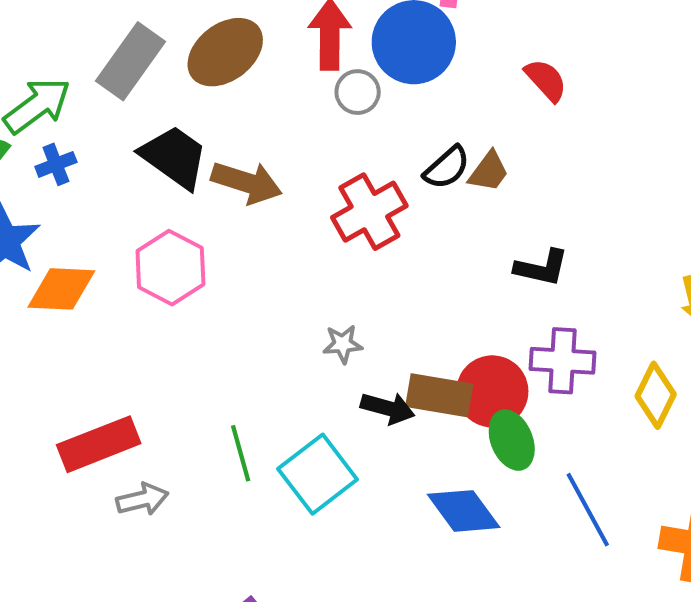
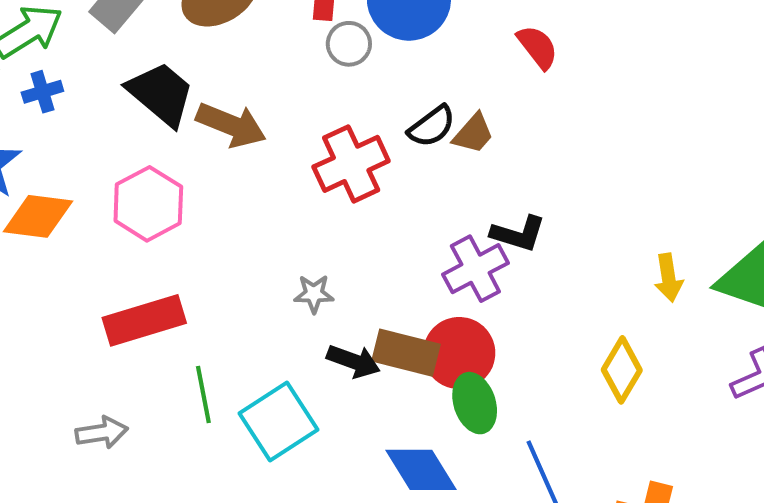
purple cross: (563, 361) -> (475, 269), moved, turned -36
red rectangle: (99, 444) -> (144, 320), moved

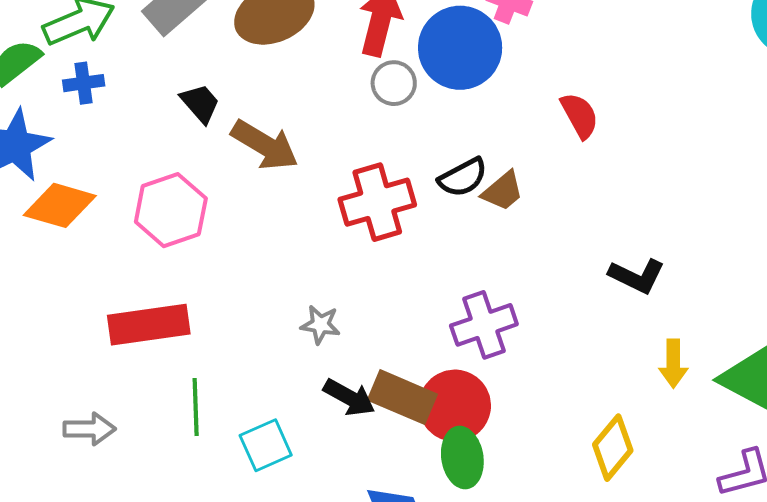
black trapezoid: (161, 94) -> (200, 103), size x0.6
black L-shape: (518, 234) -> (637, 276), moved
cyan square: (278, 421) -> (266, 445), size x0.7

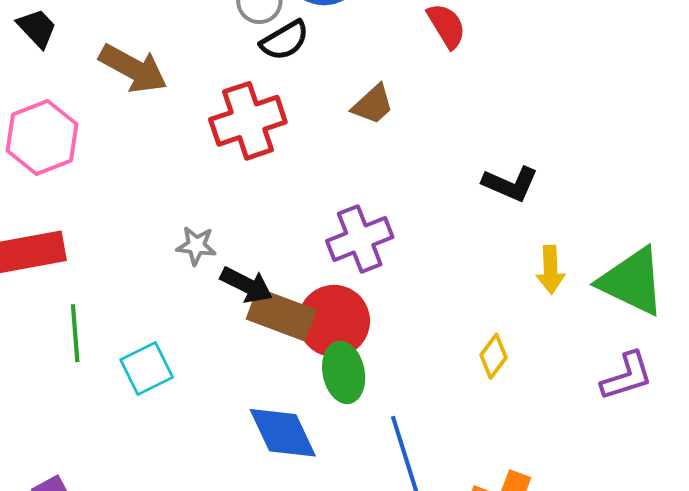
black trapezoid: (200, 103) -> (37, 28), moved
black semicircle: (463, 177) -> (285, 40), moved
black arrow: (349, 397) -> (247, 285), moved
yellow diamond: (613, 448) -> (494, 356), size x0.7

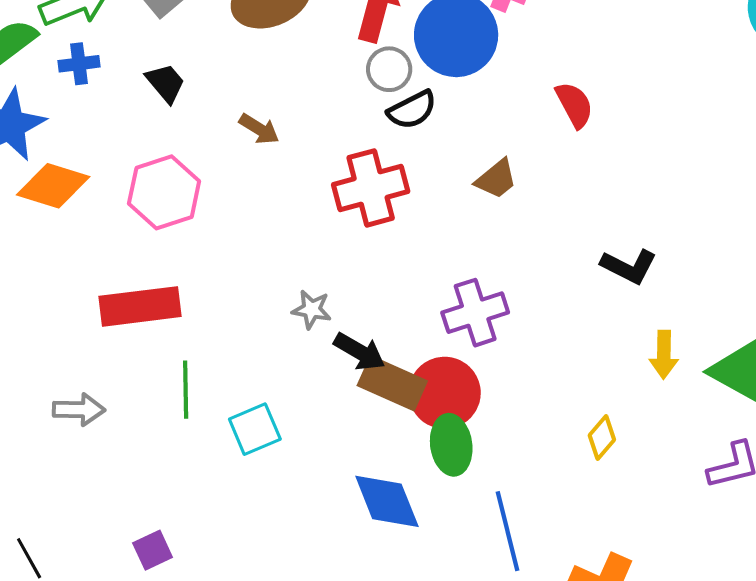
brown arrow: (133, 69) -> (259, 129), size x0.6

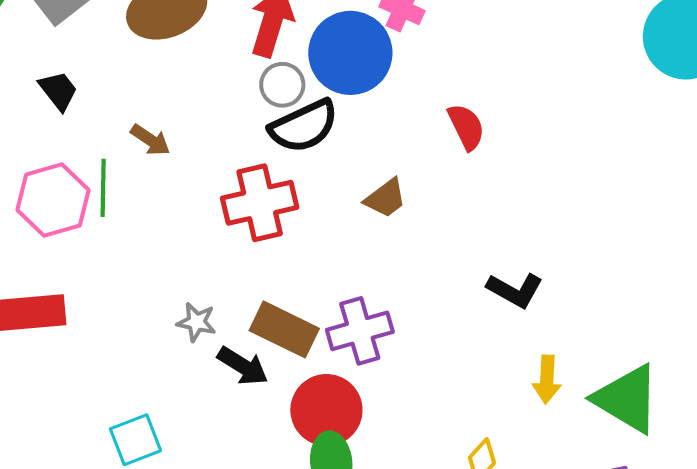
black semicircle: (412, 110) -> (304, 126), size x1.4
brown rectangle: (392, 383) -> (284, 329), moved
green line: (186, 390) -> (103, 188), moved

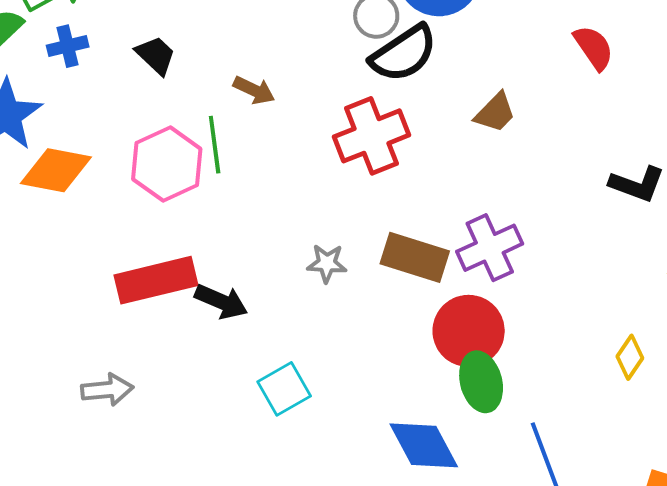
red semicircle: (466, 127) -> (594, 48), moved
black arrow: (243, 366) -> (221, 301), moved

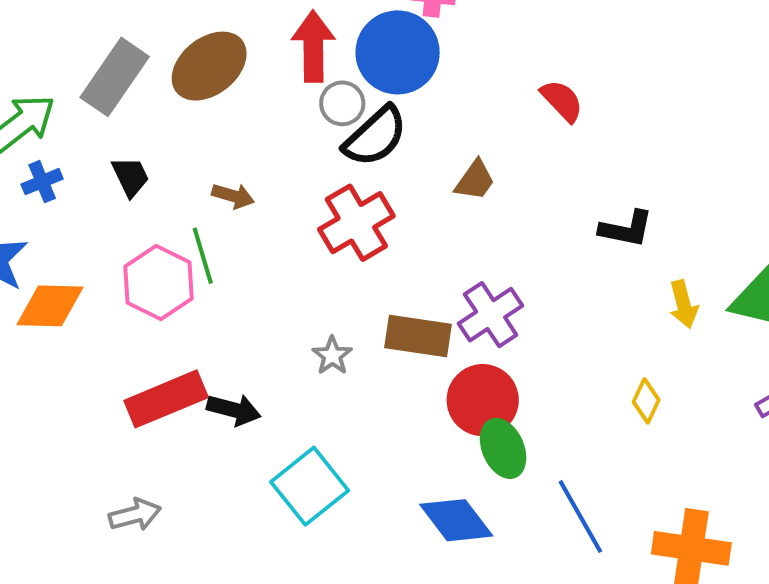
black trapezoid: (156, 55) -> (131, 177), turned 30
gray star: (327, 263) -> (332, 356), turned -30
cyan square: (284, 389) -> (310, 486), size x1.4

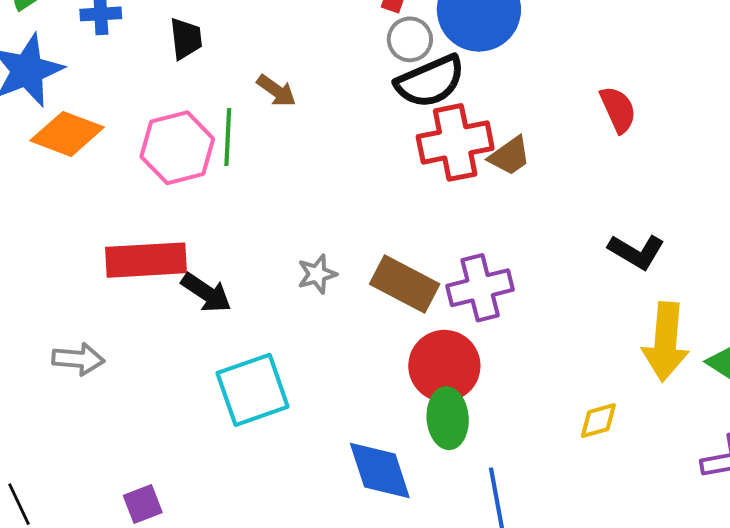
red cross: (356, 223) -> (455, 142), moved
yellow arrow: (684, 304) -> (666, 342), size x1.6
yellow diamond: (646, 401) -> (598, 421), turned 30

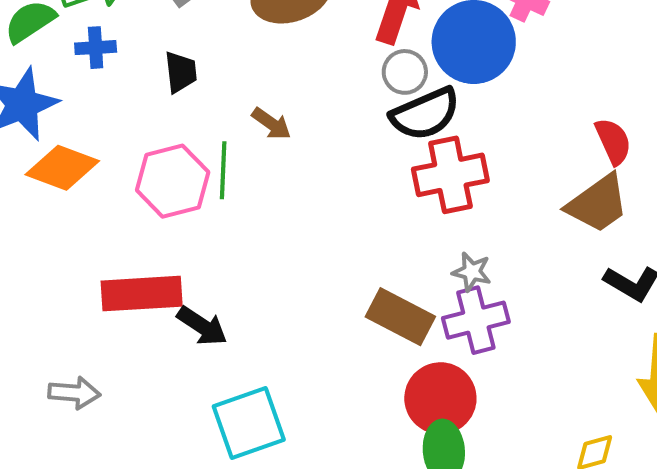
brown trapezoid: (510, 156) -> (598, 204), moved, size x1.5
gray star: (317, 274) -> (472, 272), moved, turned 30

